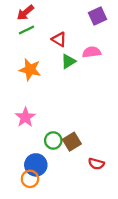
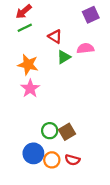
pink star: (25, 117) -> (30, 88), moved
red semicircle: (96, 164) -> (72, 160), moved
orange circle: (30, 179) -> (52, 160), moved

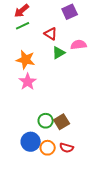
purple square: (91, 15) -> (70, 12), moved

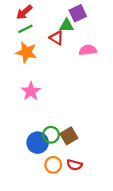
green triangle: (59, 53) -> (67, 26), moved, turned 32
orange star: (26, 60) -> (26, 52), moved
blue circle: (31, 142) -> (38, 143), moved

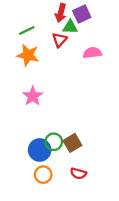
red arrow: (24, 12) -> (61, 13), moved, turned -36
red triangle: (57, 38) -> (60, 40), turned 40
orange circle: (53, 165) -> (43, 175), moved

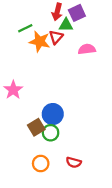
orange star: (28, 55) -> (40, 42), moved
pink star: (33, 96) -> (13, 90), moved
brown square: (72, 143) -> (36, 127), moved
blue circle: (40, 150) -> (53, 114), moved

